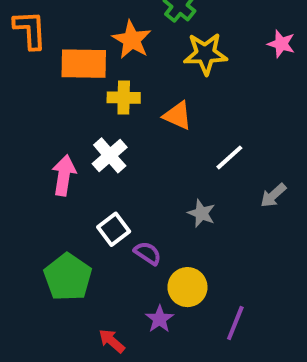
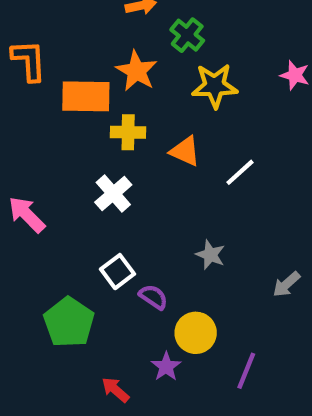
white line: (229, 157) -> (240, 172), moved
pink arrow: (64, 175) -> (27, 215), moved, turned -54
gray arrow: (273, 195) -> (286, 284), moved

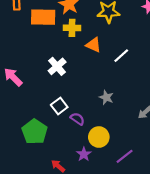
yellow cross: (128, 132) -> (72, 28), moved
purple line: (246, 371) -> (125, 156), turned 30

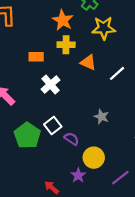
orange rectangle: (43, 17) -> (36, 57), moved, size x0.6
green pentagon: (35, 132) -> (27, 135), moved

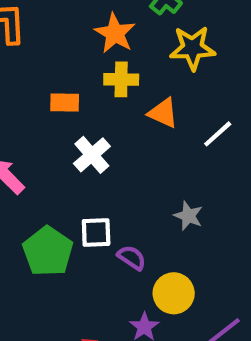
white square: (53, 125) -> (96, 232), turned 35

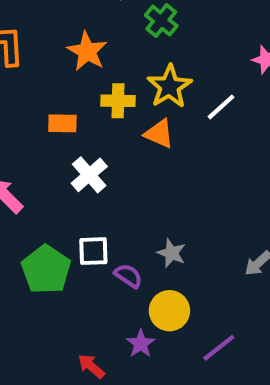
orange star: (115, 33) -> (87, 51), moved
yellow star: (192, 48) -> (169, 86), moved, turned -30
white line: (218, 134) -> (221, 107), moved
gray star: (188, 216) -> (172, 253), moved

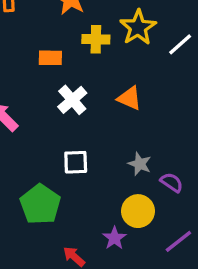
orange triangle: (159, 134) -> (130, 98), moved
green pentagon: (46, 270) -> (40, 204), moved
purple semicircle: (128, 276) -> (172, 182), moved

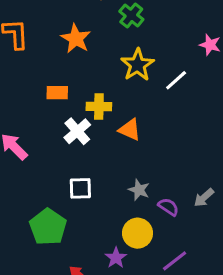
yellow cross: (96, 39) -> (99, 107), moved

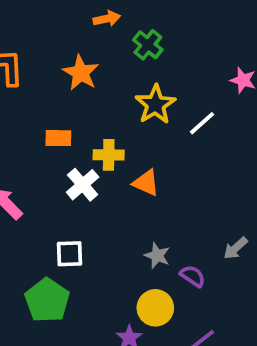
white square: (80, 188) -> (70, 254), moved
gray arrow: (204, 198) -> (236, 248), moved

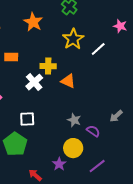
orange rectangle: (58, 138) -> (11, 57), moved

